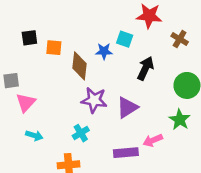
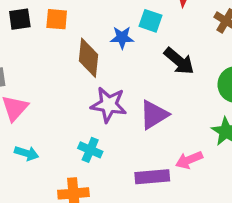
orange square: (54, 48) -> (57, 19), moved
black arrow: (145, 68) -> (179, 61), turned 105
cyan cross: (81, 133) -> (90, 150), turned -35

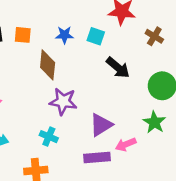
blue star: (122, 38) -> (64, 35), moved
purple triangle: (154, 115) -> (101, 125), moved

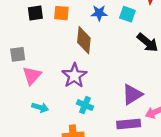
purple star: (63, 101) -> (74, 76), moved, turned 30

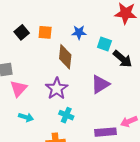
black square: (35, 13) -> (22, 32), turned -32
cyan square: (127, 14) -> (104, 44), moved
purple triangle: (132, 94) -> (100, 84), moved

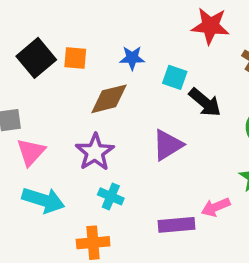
black square: (22, 32) -> (36, 58), size x1.5
brown diamond: (65, 57) -> (109, 99), turned 70
cyan arrow: (26, 117) -> (43, 200), size x1.6

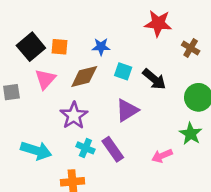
cyan square: (175, 77) -> (123, 71), moved
pink triangle: (31, 152) -> (45, 79), moved
purple rectangle: (177, 225) -> (113, 149), moved, turned 60

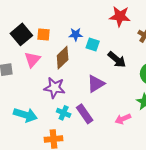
cyan square: (123, 71) -> (93, 45), moved
brown diamond: (84, 77) -> (63, 58), turned -30
purple star: (74, 116) -> (55, 88), turned -30

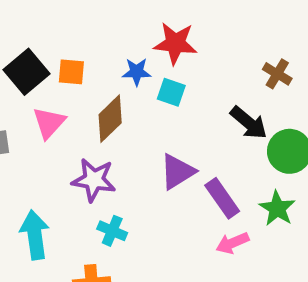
red star: (120, 16) -> (175, 43), moved
black arrow: (117, 60) -> (249, 123), moved
purple rectangle: (85, 114) -> (222, 198), moved
cyan arrow: (25, 115) -> (35, 235), turned -115

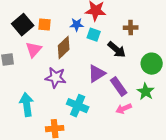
brown cross: (277, 74) -> (131, 28), moved, turned -32
black arrow: (249, 123) -> (117, 50), moved
cyan cross: (112, 231) -> (78, 106), moved, size x1.5

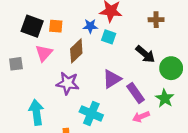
black square: (23, 25) -> (32, 26), turned -30
brown cross: (131, 28) -> (156, 20), moved
black arrow: (117, 50) -> (145, 54), moved

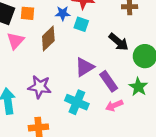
purple star: (68, 83) -> (40, 87), moved
cyan cross: (91, 113) -> (77, 102), moved

